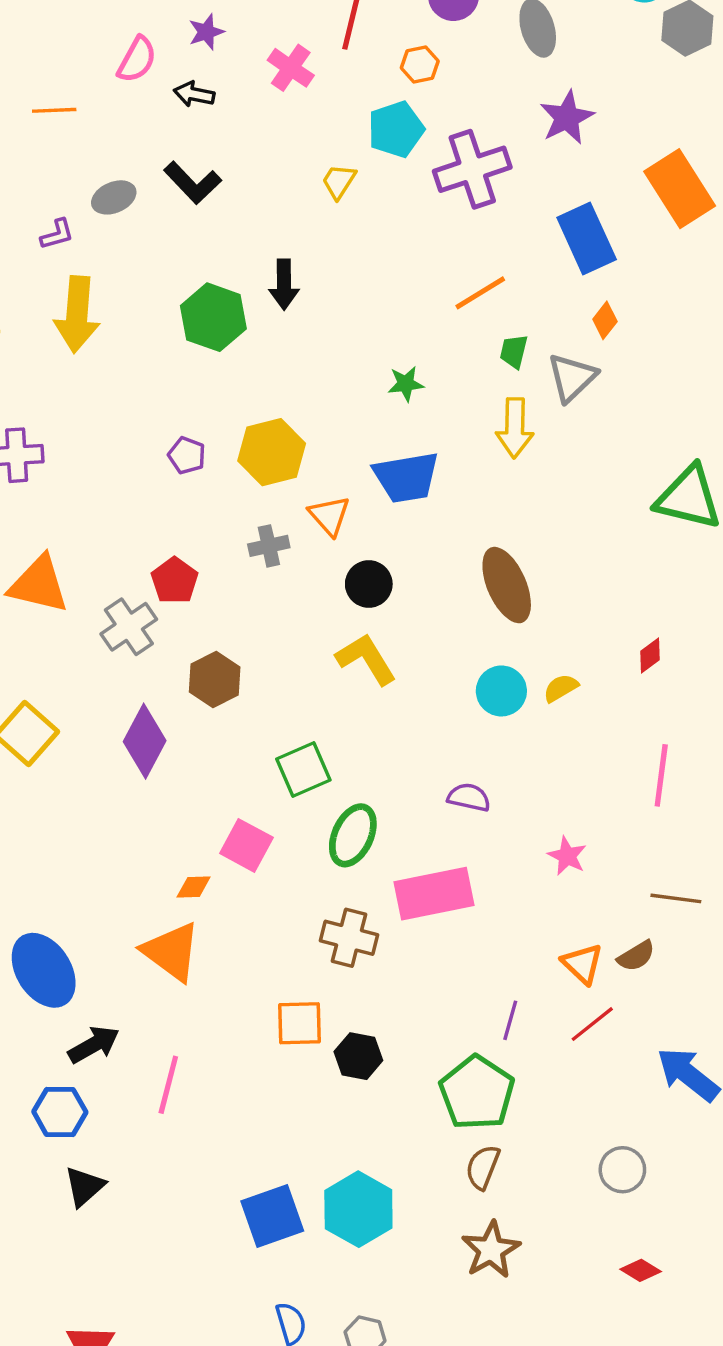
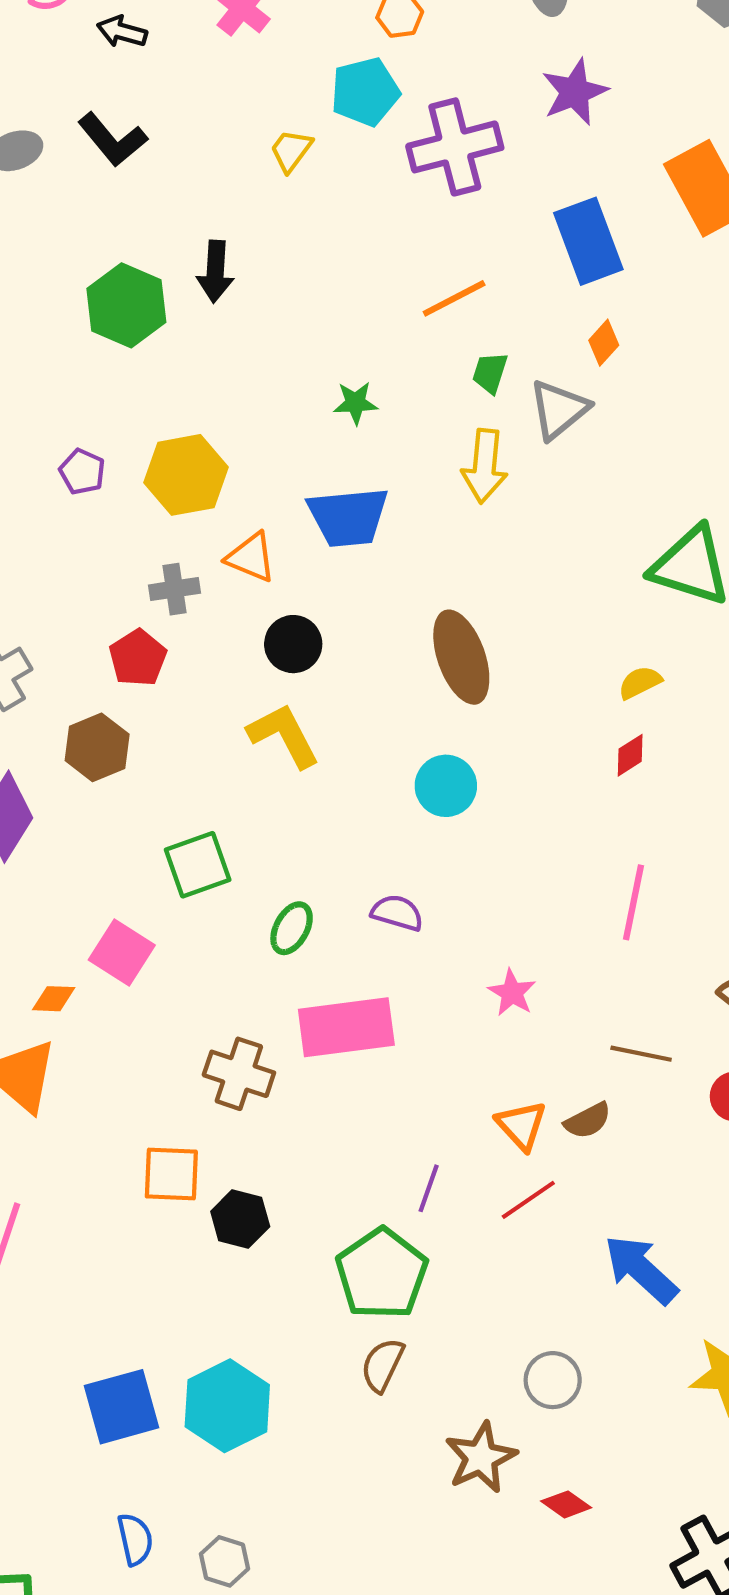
orange triangle: (329, 516) -> (251, 557), turned -30
red pentagon: (175, 581) -> (138, 658), moved
yellow semicircle: (561, 688) -> (640, 683), moved
green ellipse: (353, 835) -> (292, 928), moved, size x0.7
brown star: (491, 1250) -> (481, 1457), moved

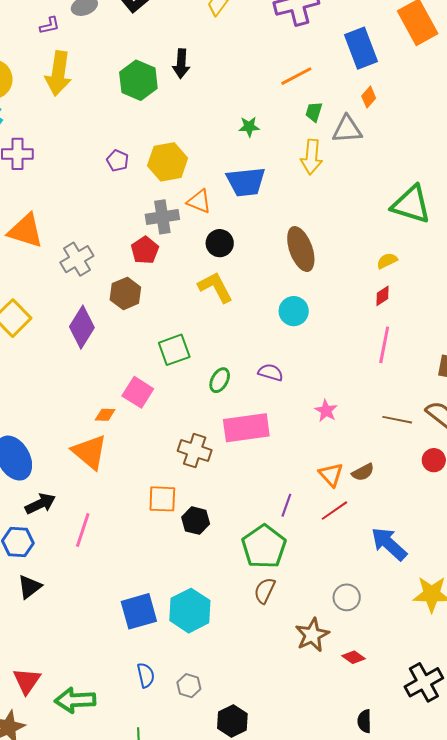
gray triangle: (559, 409) -> (347, 129), turned 36
gray cross: (175, 589) -> (162, 217), size x1.4
pink line: (634, 902) -> (384, 345), moved
brown line: (641, 1054) -> (397, 420), moved

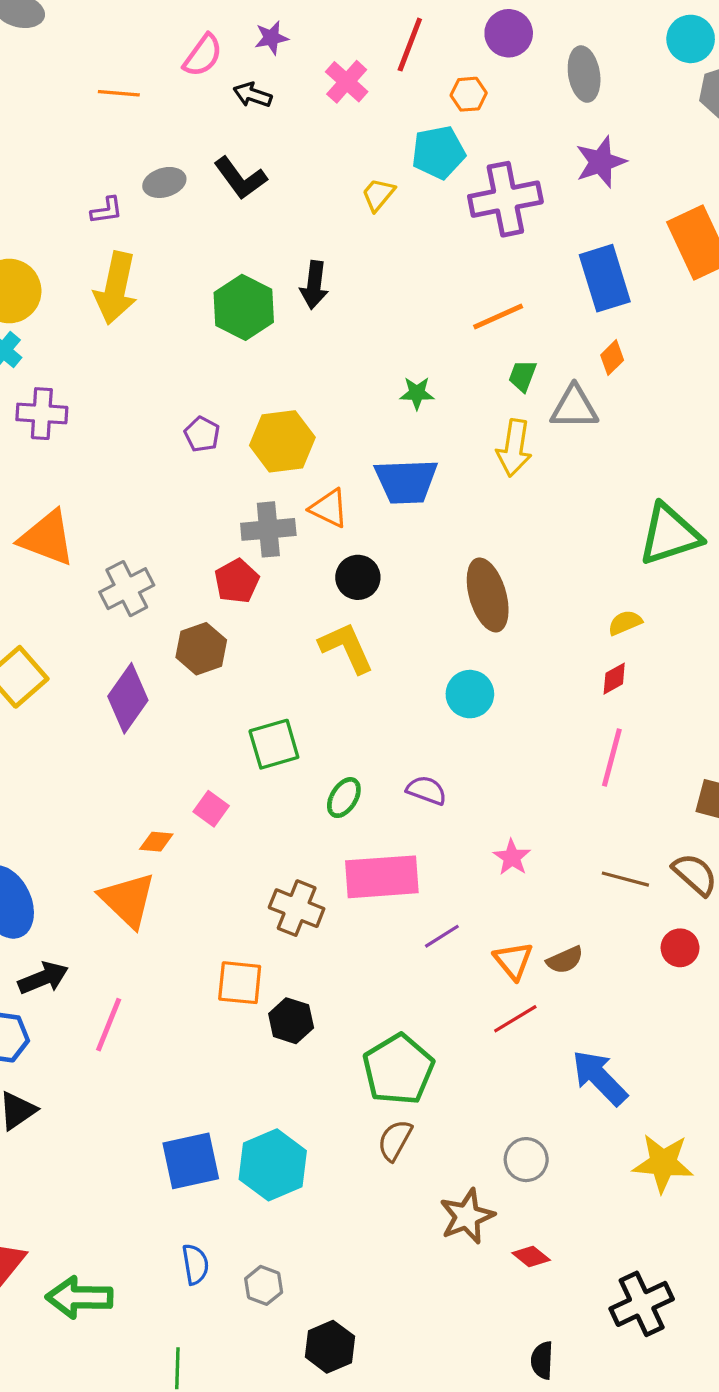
green triangle: (411, 204) -> (670, 535), turned -39
pink square: (138, 392) -> (211, 809), size x0.7
purple line: (286, 505) -> (442, 936), moved, turned 35

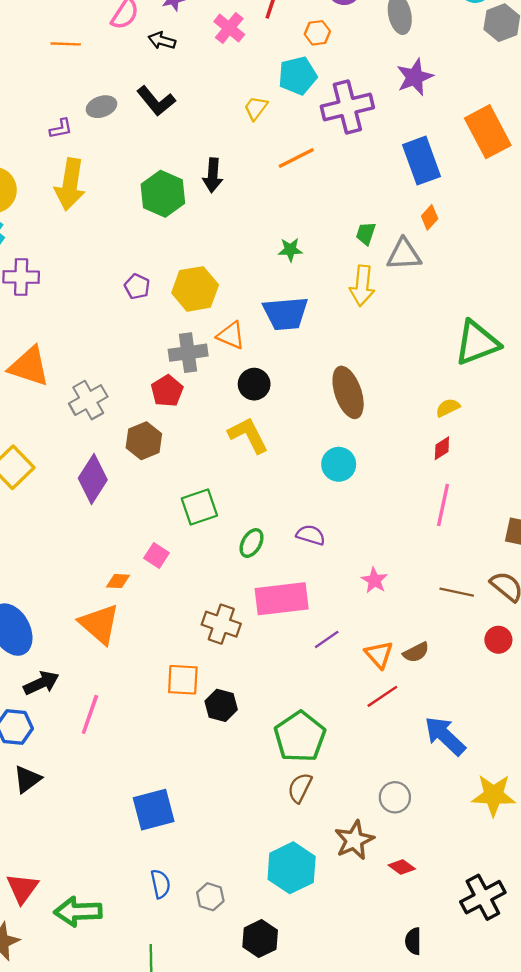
orange line: (498, 317) -> (296, 158), moved
cyan hexagon: (273, 1165) -> (292, 868), moved

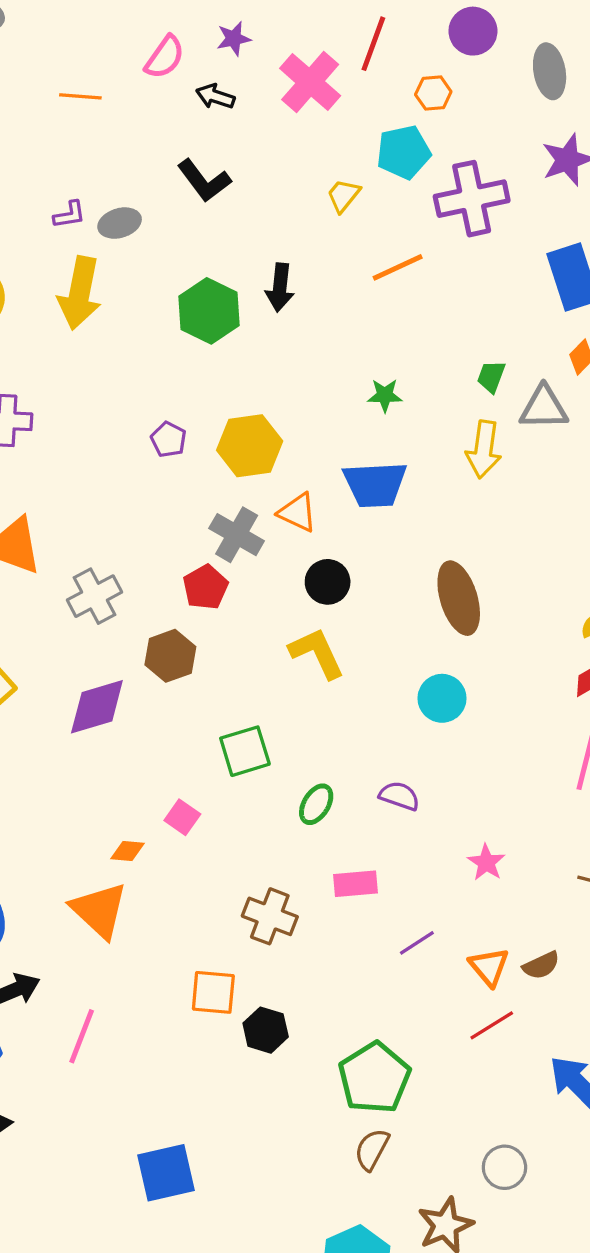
pink cross: (229, 28) -> (310, 82), size x1.4
gray ellipse: (101, 107) -> (120, 223), moved
gray cross: (188, 353) -> (237, 535), turned 36
purple diamond: (93, 479) -> (97, 707), turned 39
pink rectangle: (282, 599) -> (356, 884), size x0.6

